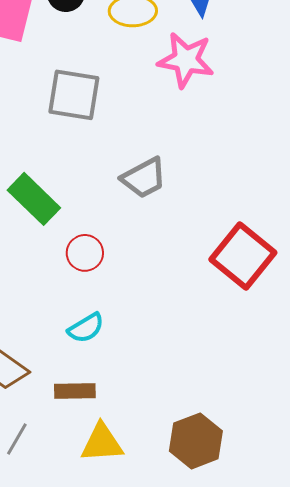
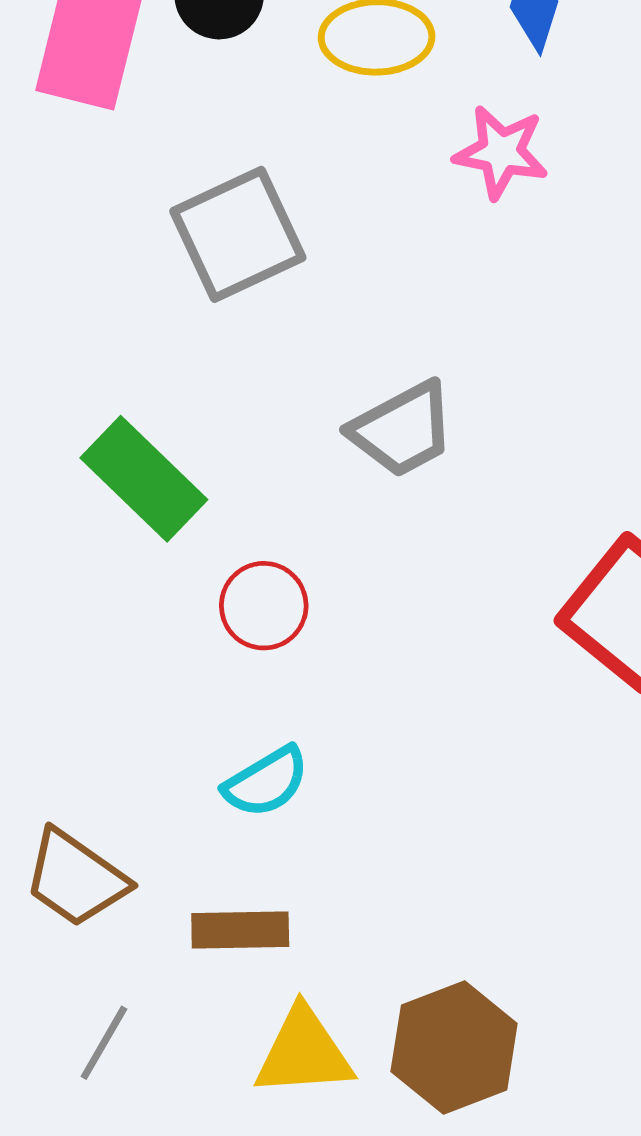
pink star: (186, 60) -> (501, 152), size x0.7
gray square: (74, 95) -> (238, 234), turned -34
brown hexagon: (196, 441) -> (454, 1048), moved

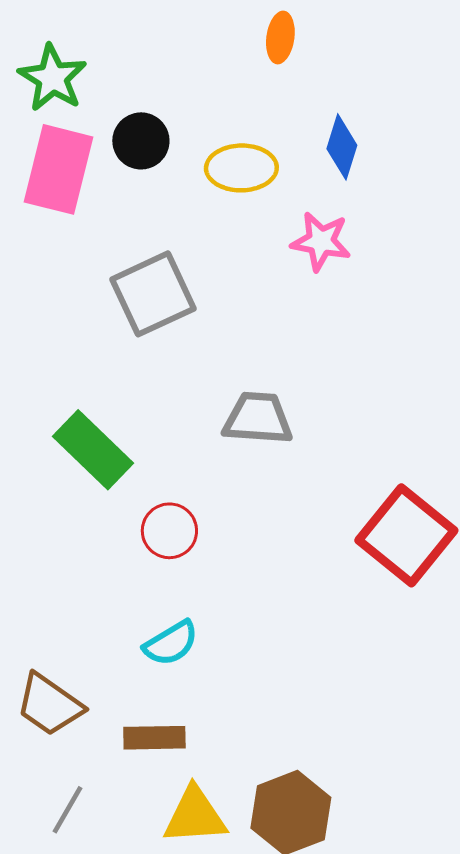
gray trapezoid: (402, 429) -> (258, 418), turned -148

